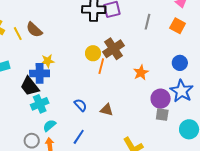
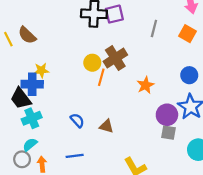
cyan semicircle: (49, 126) -> (30, 145), moved
blue line: (79, 137) -> (75, 156), turned 49

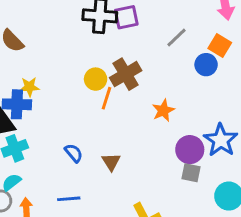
gray line: (154, 28) -> (177, 37), turned 30
blue circle: (189, 75) -> (206, 65), moved
brown triangle: (106, 126) -> (111, 162), turned 40

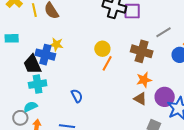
brown cross: (126, 74) -> (142, 51), moved, turned 35
purple circle: (190, 150) -> (165, 97), moved
brown triangle: (111, 162) -> (140, 99), moved, turned -40

